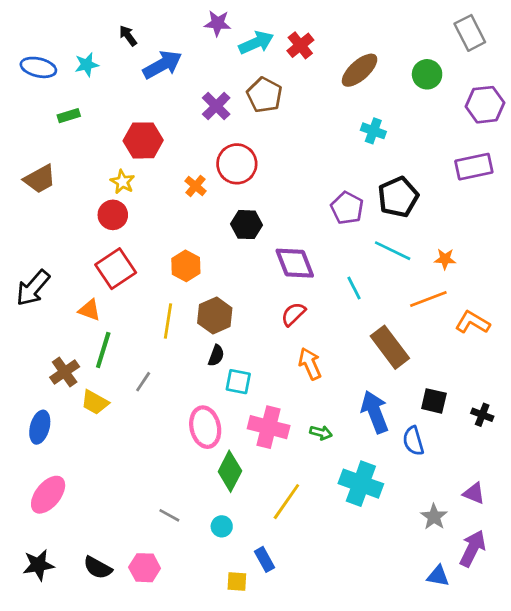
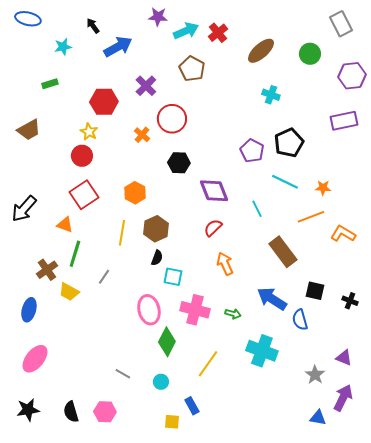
blue ellipse: (38, 67) -> (28, 19), moved
purple cross: (216, 106) -> (146, 86), moved
blue arrow: (375, 412) -> (272, 299), turned -36
black semicircle: (98, 568) -> (71, 412), turned 45

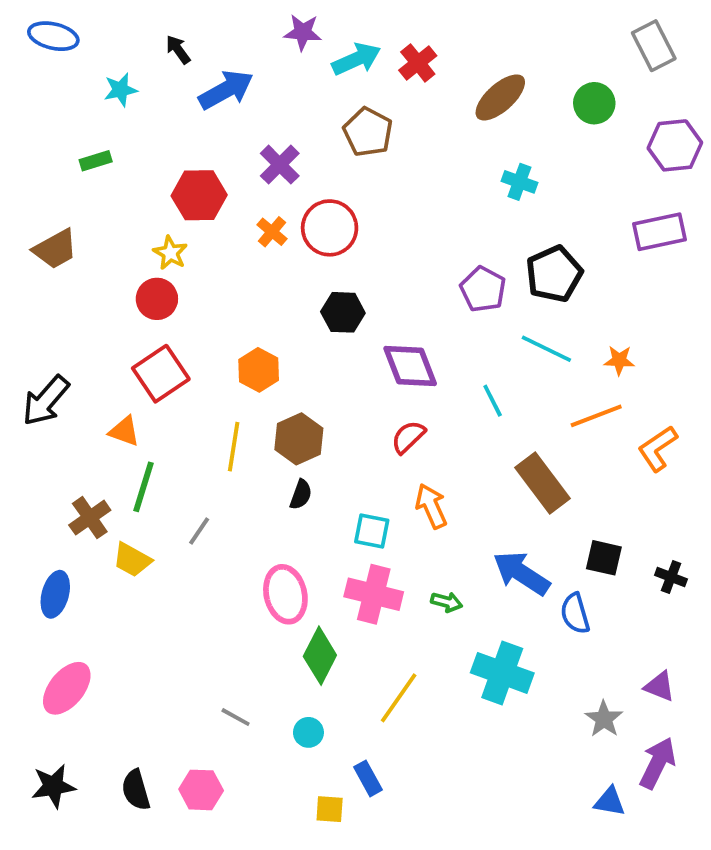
orange cross: (142, 135) -> (272, 232), moved
orange L-shape: (343, 234) -> (658, 448), turned -65
cyan square: (173, 277) -> (372, 531), moved

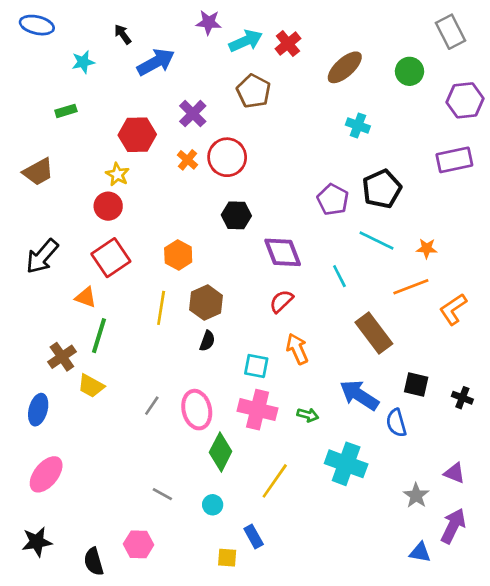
black arrow: (46, 401) -> (42, 256), moved
gray line: (199, 531) -> (152, 406), moved
black semicircle: (136, 790) -> (94, 562), moved

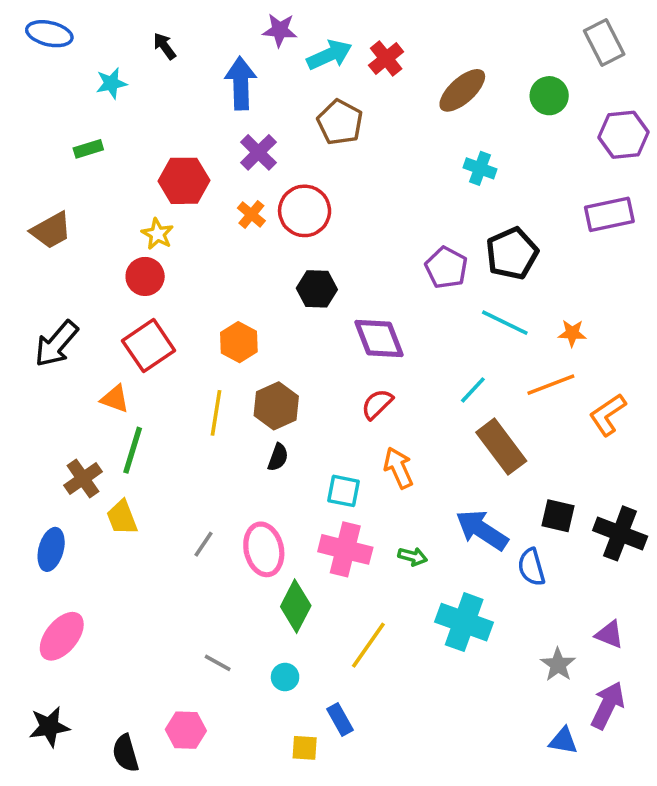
blue arrow: (156, 62) -> (241, 83), moved, turned -63
cyan line: (339, 276) -> (473, 390), moved, turned 70
yellow trapezoid: (91, 386) -> (122, 518), turned 40
black cross: (462, 398) -> (620, 533), size x1.8

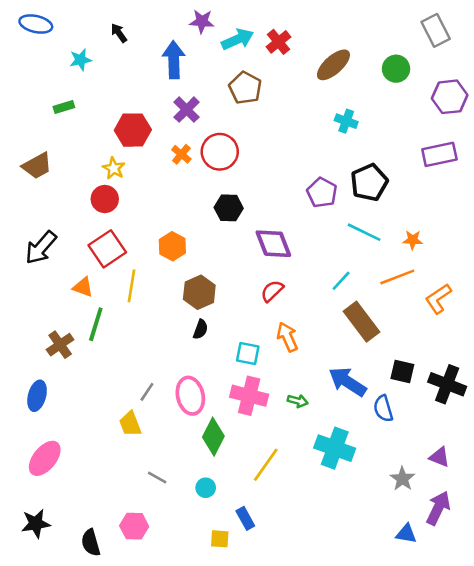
yellow line: (216, 413) -> (132, 286), moved
yellow trapezoid: (122, 518) -> (130, 424), moved

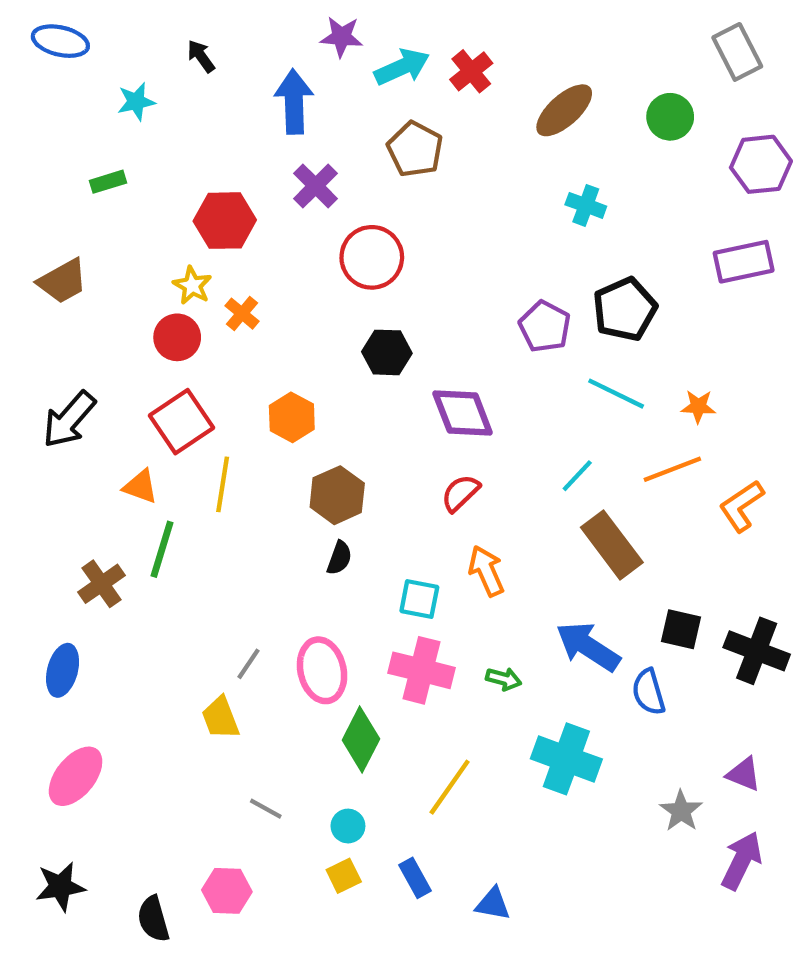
orange cross: (181, 154) -> (242, 314), moved
blue triangle: (406, 534) -> (493, 904), moved
yellow square: (220, 539) -> (344, 876), moved, turned -30

